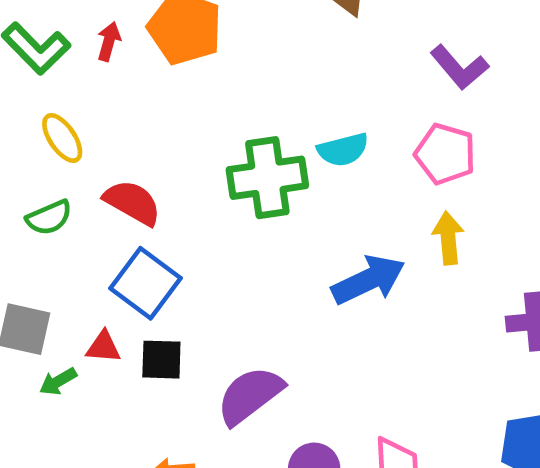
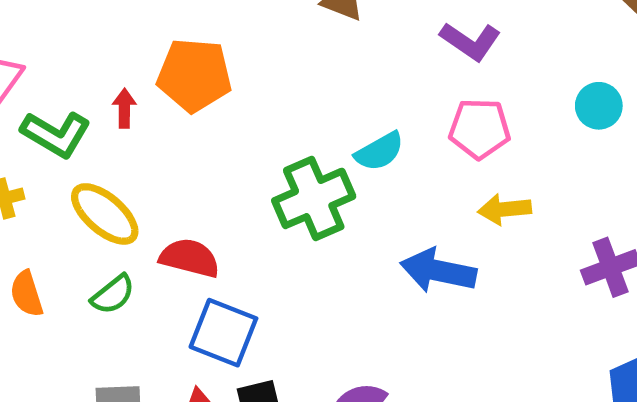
yellow ellipse: (62, 138) -> (105, 214), size x1.4
yellow arrow: (448, 238) -> (505, 209), turned -75
blue arrow: (368, 280) -> (438, 271), turned -128

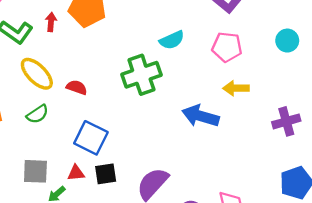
cyan semicircle: (379, 151) -> (172, 40), moved
red semicircle: (190, 258) -> (77, 87), moved, size x0.7

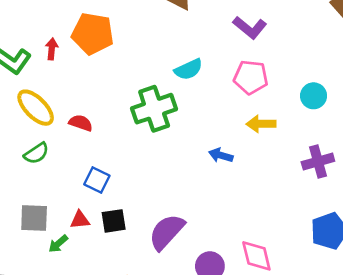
cyan circle: (287, 41) -> (314, 96), moved
blue arrow: (200, 116) -> (221, 155), size x0.6
blue square: (91, 138) -> (97, 180), size x0.7

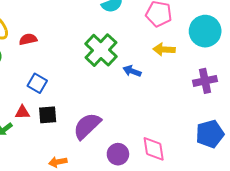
cyan circle: (314, 96) -> (205, 31), size x1.6
green cross: (154, 109) -> (101, 50), moved, turned -32
red semicircle: (81, 123) -> (28, 39), turned -36

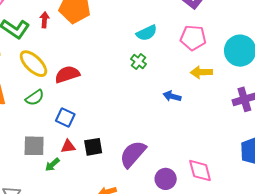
red semicircle: (28, 39) -> (67, 74), size x1.4
green cross: (101, 50) -> (139, 61), moved, size x0.5
blue square: (37, 83) -> (65, 118), moved

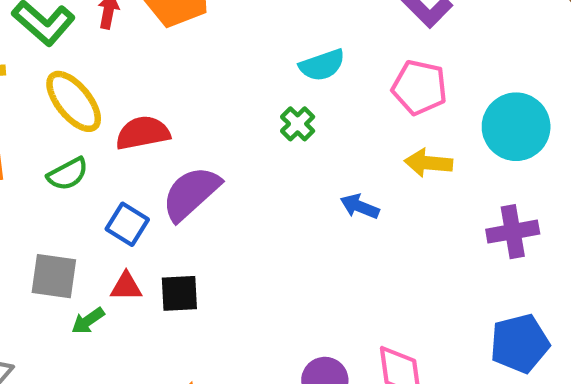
purple semicircle: (133, 154) -> (191, 193), moved

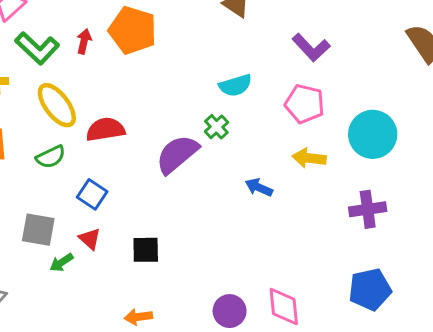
purple semicircle: (191, 193) -> (177, 154), moved
red triangle: (126, 286) -> (90, 239), turned 40
black square: (179, 293) -> (146, 250), moved

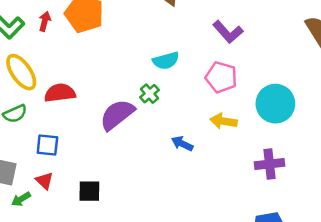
blue square: (92, 194) -> (47, 145), turned -30

